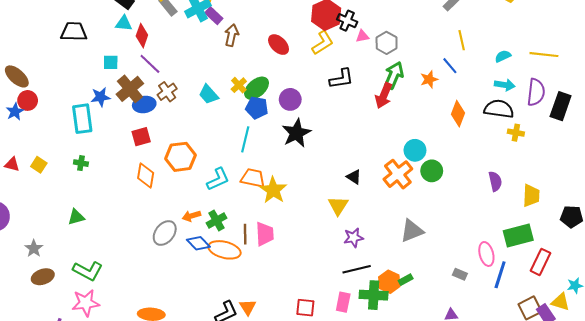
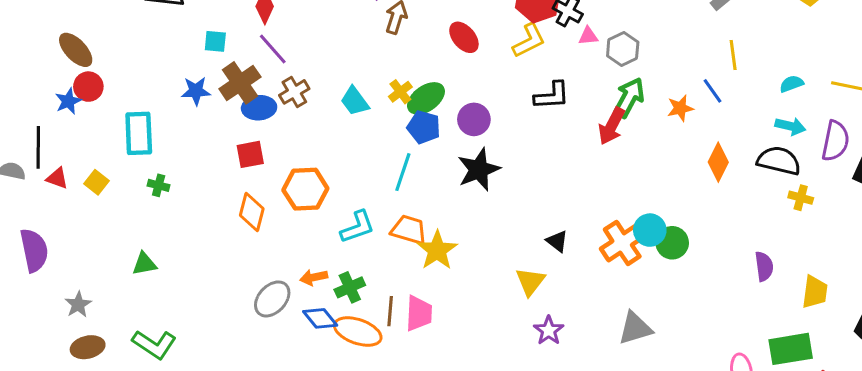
cyan rectangle: (82, 119) -> (139, 133), moved
cyan circle: (415, 150) -> (650, 230), moved
purple star: (354, 238) -> (549, 330), turned -30

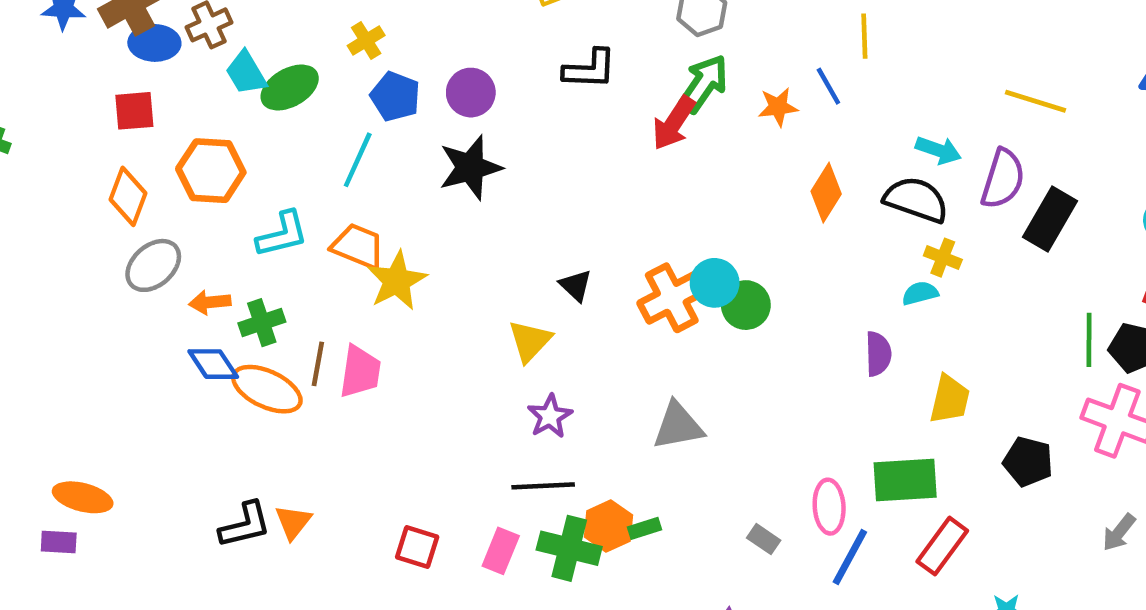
cyan semicircle: (792, 84) -> (920, 293), moved
green ellipse: (426, 98) -> (290, 88), moved
cyan trapezoid: (355, 101) -> (246, 73), moved
gray ellipse: (272, 299) -> (153, 265), moved

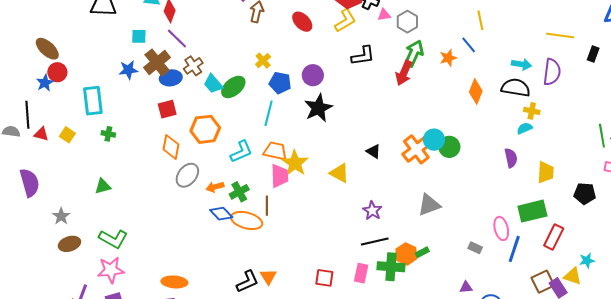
black rectangle: (1050, 219) -> (593, 54), moved, size x0.6
yellow triangle: (530, 341) -> (339, 173), moved, turned -35
pink trapezoid: (360, 372) -> (280, 176), moved

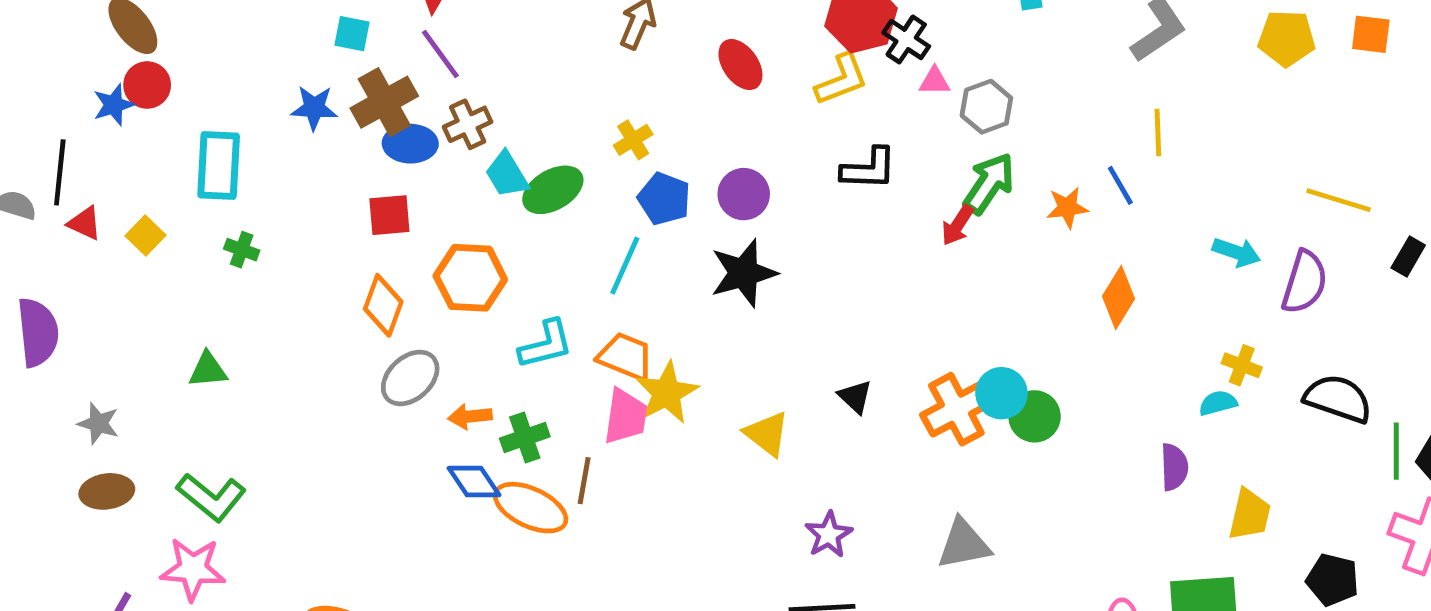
red arrow: (404, 73) -> (958, 225), size x0.7
black semicircle: (516, 88) -> (1338, 399), moved
gray star: (61, 216) -> (98, 423), turned -30

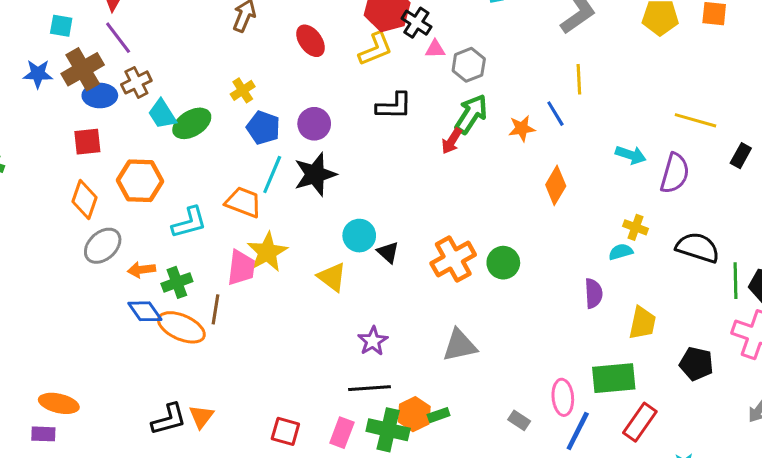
cyan line: (625, 266) -> (272, 175), moved
orange trapezoid: (626, 357) -> (243, 202), moved
cyan circle: (1001, 393) -> (359, 236), moved

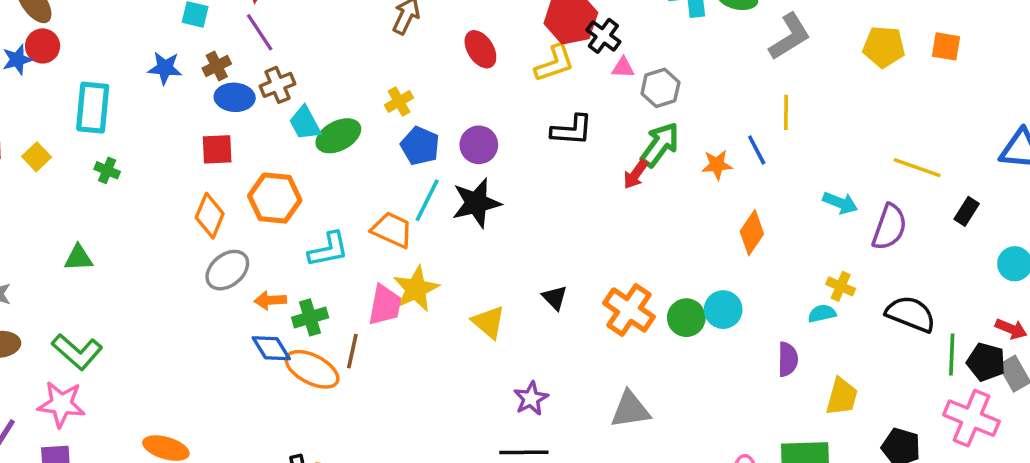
brown cross: (83, 69) -> (217, 66), size x0.6
cyan circle: (359, 236) -> (723, 310), moved
orange cross: (453, 259) -> (629, 310), turned -30

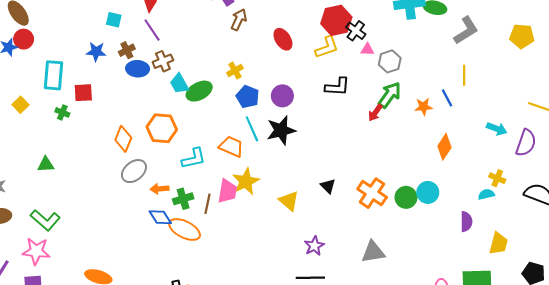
red square: (217, 149) -> (83, 93), moved
cyan line: (427, 200) -> (252, 129), turned -50
brown line: (352, 351) -> (208, 204), moved

